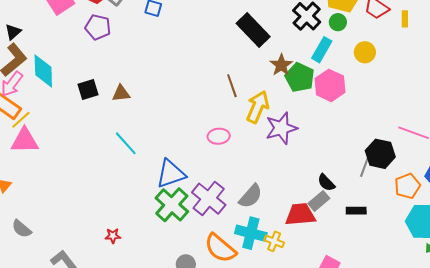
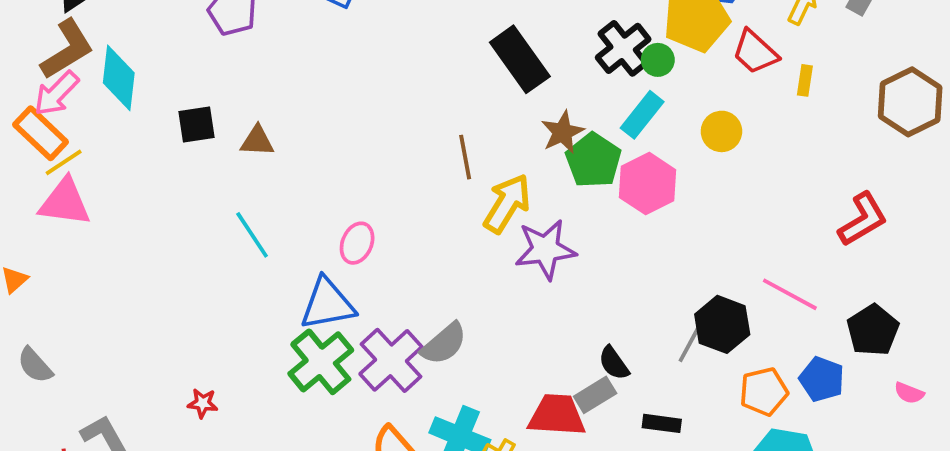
green circle: (338, 22) -> (658, 60), moved
pink ellipse: (219, 136) -> (357, 243), moved, turned -70
gray semicircle: (251, 196) -> (444, 344), moved

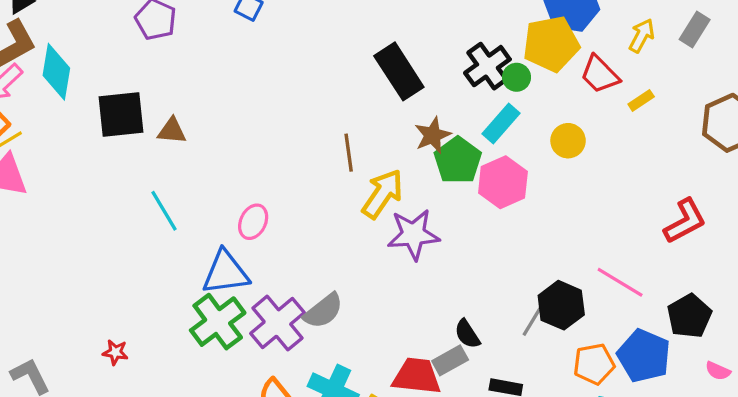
yellow rectangle: (805, 80) -> (641, 100), turned 45
black square: (197, 125) -> (121, 115), size x1.5
blue pentagon: (822, 379) -> (644, 356), size x1.4

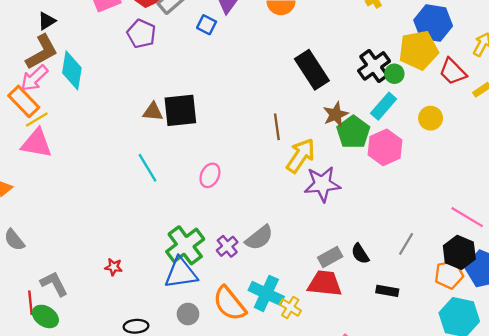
black square: (121, 115) -> (180, 110), moved
blue triangle: (226, 273) -> (181, 273), moved
black hexagon: (561, 305) -> (459, 252), moved
purple cross: (277, 323) -> (227, 246), size x0.6
gray rectangle: (450, 360) -> (330, 257), moved

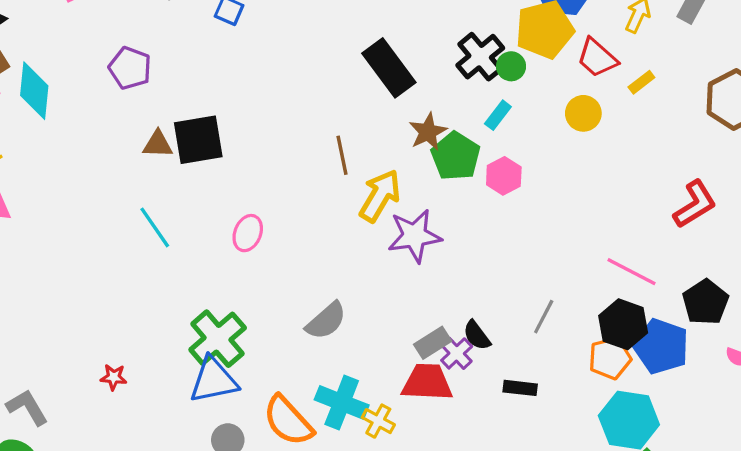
purple pentagon: (141, 34) -> (130, 68), moved
cyan rectangle: (384, 106) -> (498, 115), size x0.7
yellow circle: (431, 118) -> (583, 113), moved
pink hexagon: (385, 147) -> (504, 176), size x0.7
purple cross: (227, 246) -> (457, 353), moved

